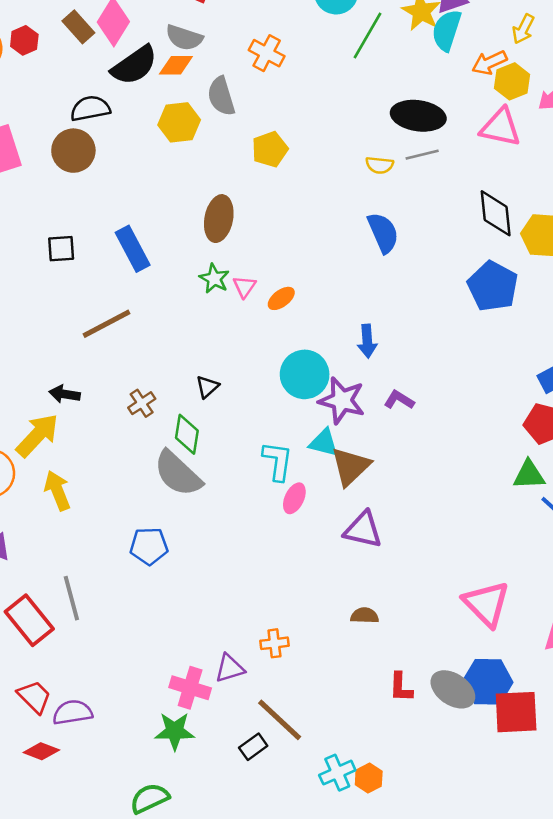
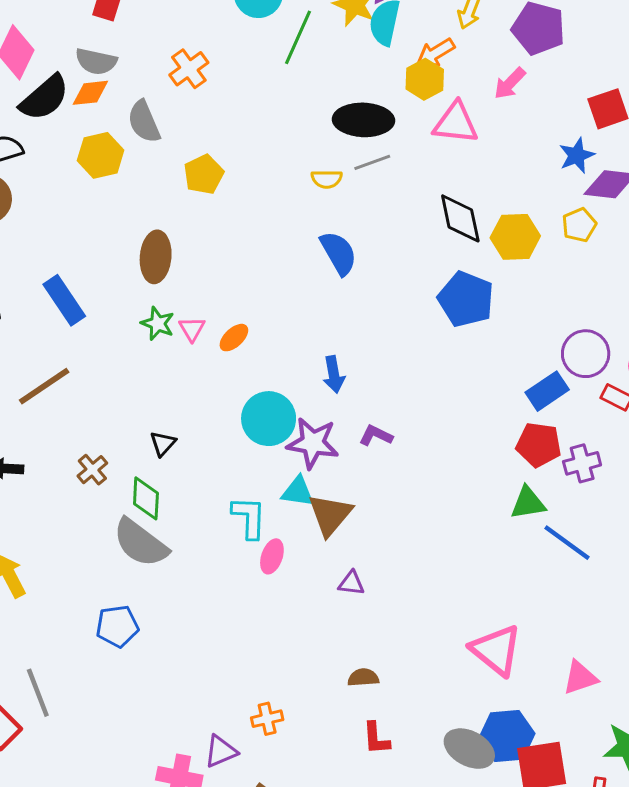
orange cross: (267, 53) -> (189, 69), turned 32
yellow hexagon: (512, 81) -> (425, 79), moved
purple triangle: (363, 530) -> (351, 583), size x0.6
red L-shape: (401, 687) -> (376, 738), moved

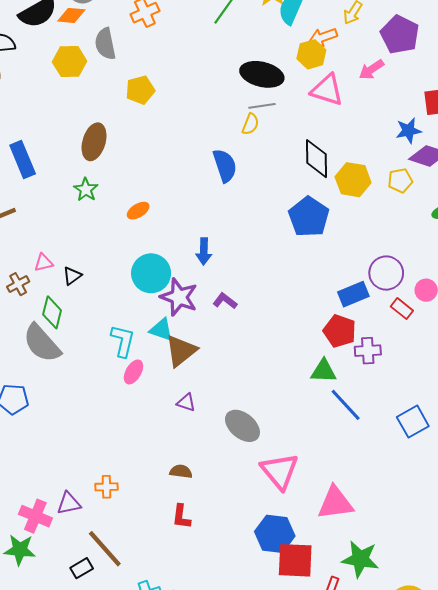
yellow semicircle: (327, 179) -> (250, 124), moved, turned -80
pink triangle: (192, 329) -> (44, 263), moved, turned 36
pink triangle: (580, 678) -> (335, 503), size x1.4
gray ellipse: (469, 749) -> (242, 426), moved

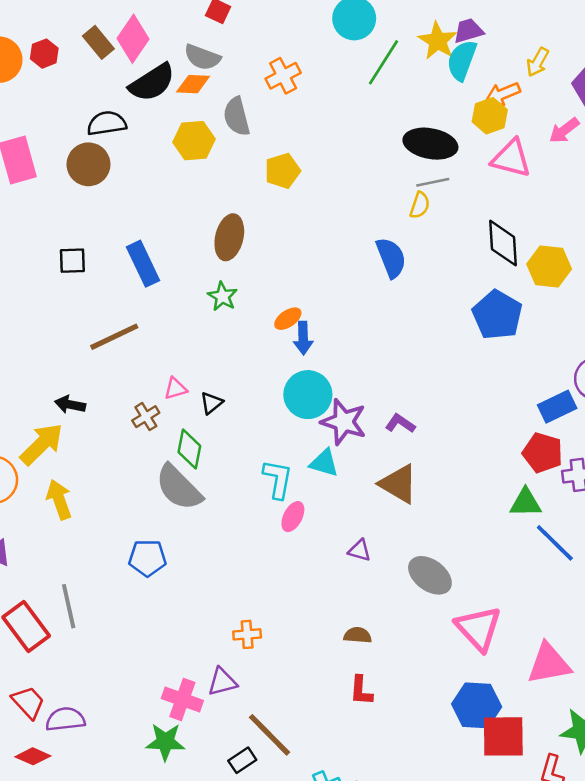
blue arrow: (204, 251) -> (303, 338), moved
brown triangle: (181, 351) -> (398, 484), moved, turned -48
orange cross: (107, 487) -> (247, 634), moved

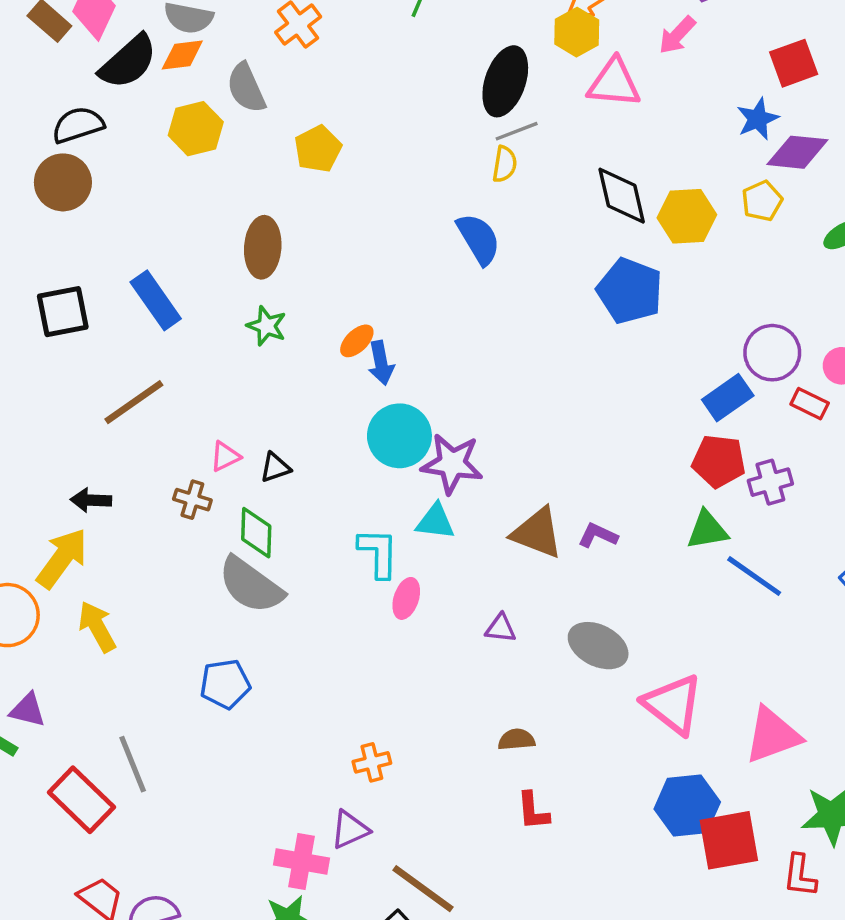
black ellipse: (430, 144) -> (505, 81), turned -72
black square: (72, 261) -> (63, 312), size x1.4
black triangle: (211, 403) -> (275, 468), turned 30
brown cross: (146, 417) -> (192, 500), turned -32
purple L-shape: (400, 424) -> (598, 535), moved

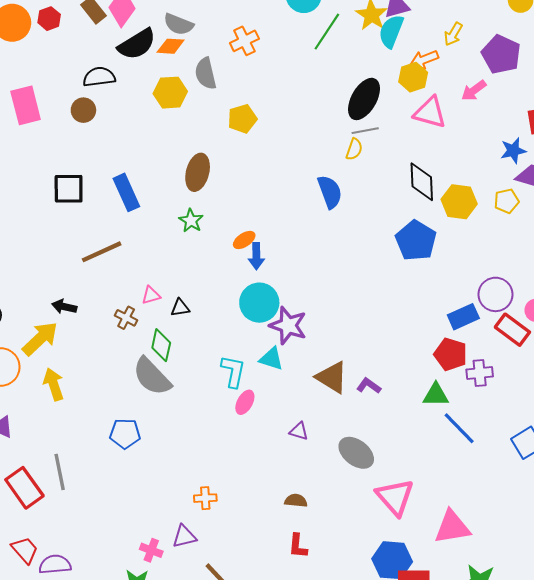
brown circle: (63, 182) -> (83, 110), size x0.7
red rectangle: (810, 404) -> (512, 330), size x1.5
pink cross: (301, 861) -> (151, 550), size x0.7

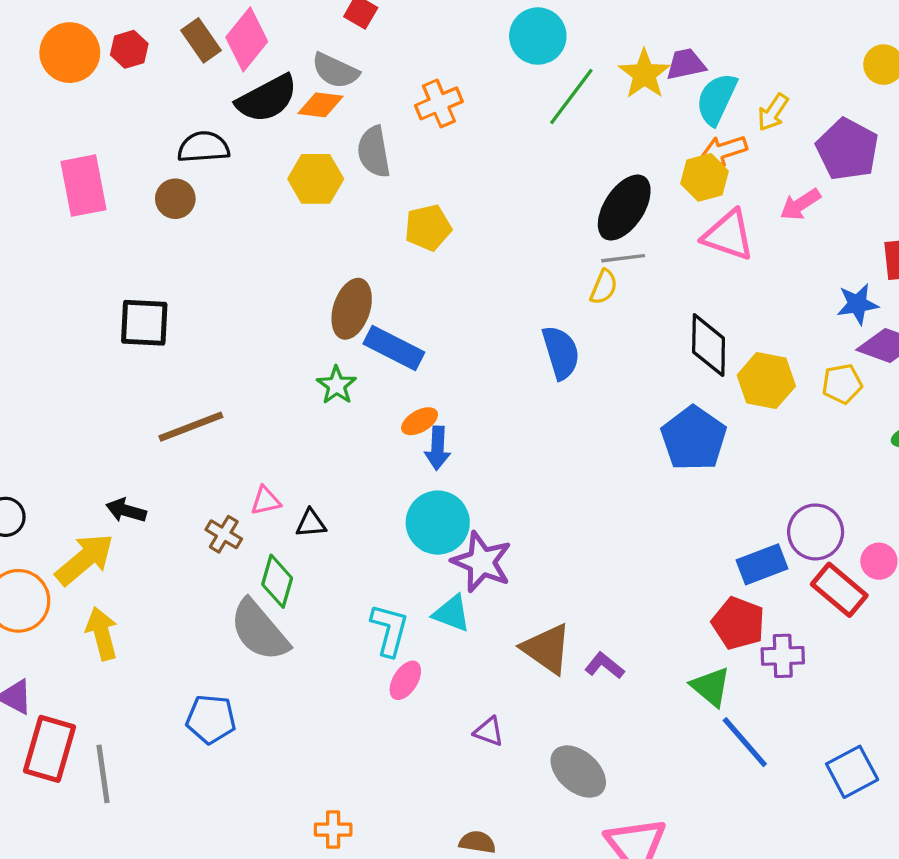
cyan semicircle: (391, 31) -> (717, 99), moved
blue rectangle: (126, 192) -> (394, 348), moved, turned -42
green triangle: (436, 395) -> (711, 687), turned 36
red rectangle: (24, 488) -> (49, 749), moved, turned 48

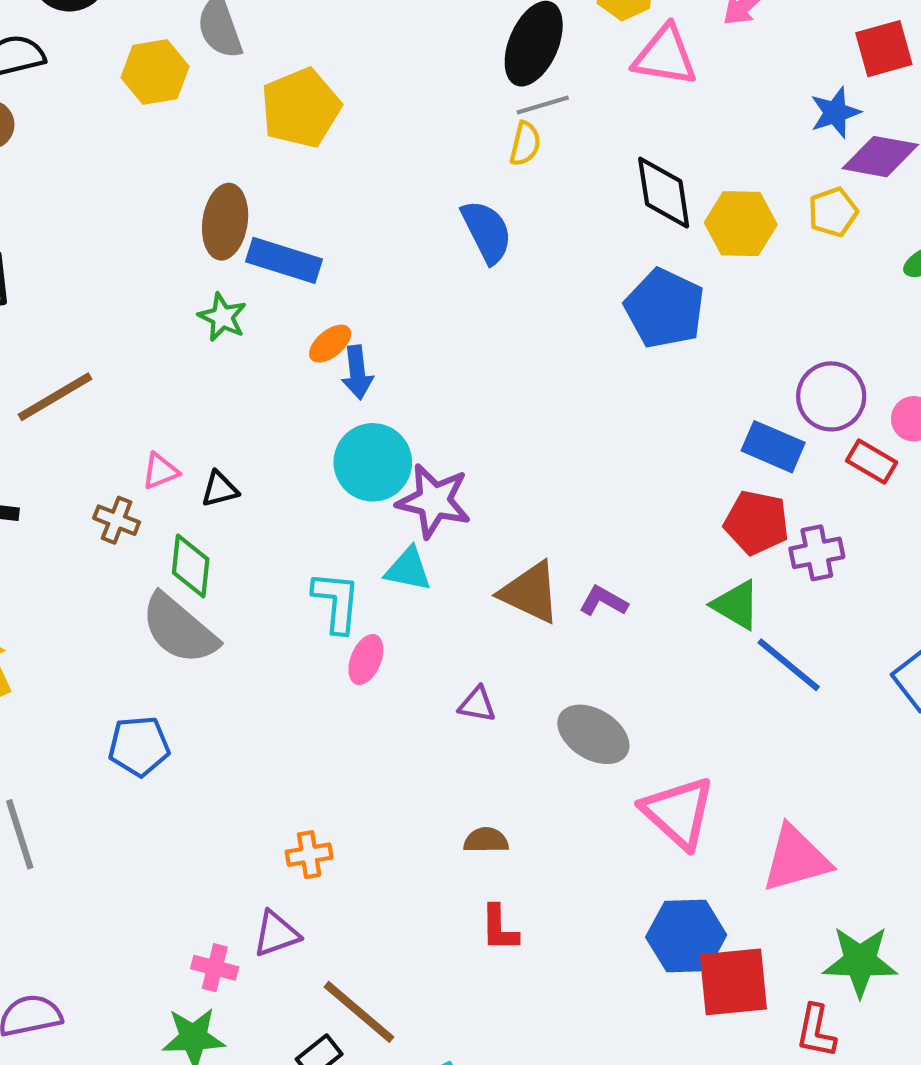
yellow pentagon: (428, 228) -> (301, 108), size x1.4
blue rectangle: (762, 564) -> (773, 447), turned 54
red rectangle: (839, 590) -> (872, 462), size x0.7

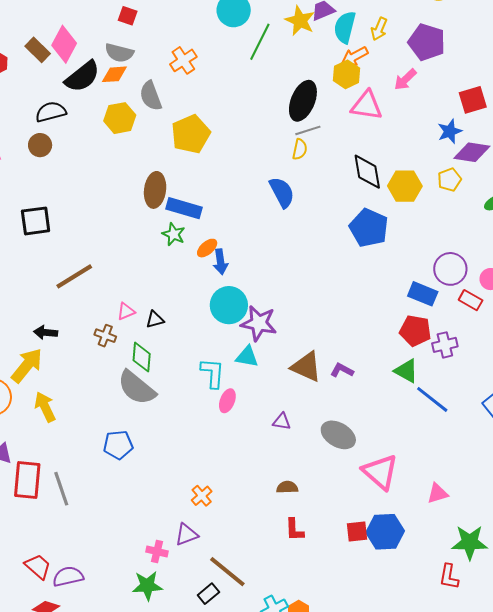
green star: (222, 317) -> (174, 234), moved
orange cross: (309, 855) -> (202, 496), turned -30
pink triangle: (796, 859) -> (438, 493), size x0.6
red square: (733, 982) -> (357, 532), moved, size x0.6

